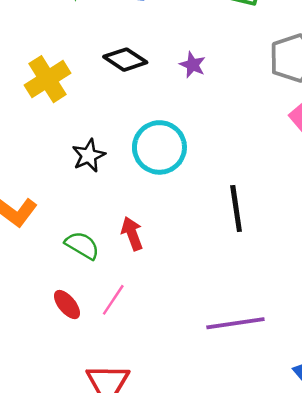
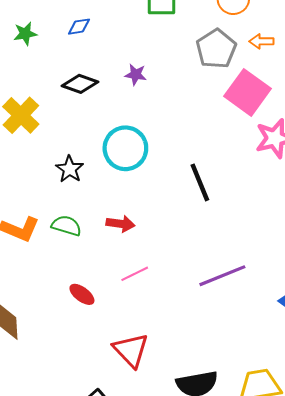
red arrow: (132, 234) -> (121, 224), turned 132
green semicircle: (82, 245) -> (66, 226), moved
pink line: (113, 300) -> (135, 274), moved, turned 44

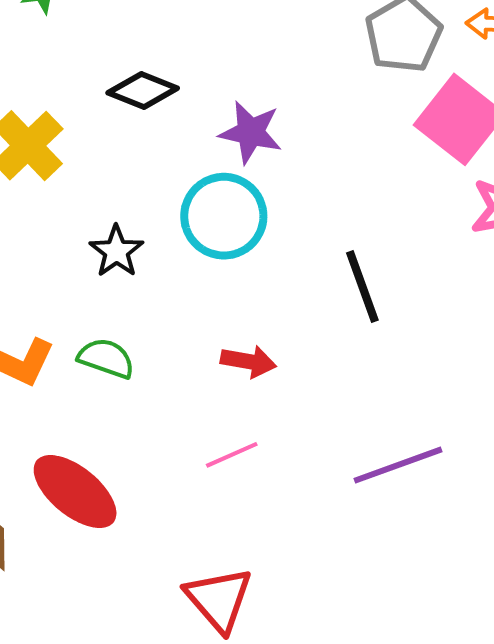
purple star: (136, 75) -> (251, 132), moved, size x1.5
red arrow: (121, 224) -> (248, 361), moved
red ellipse: (82, 294) -> (75, 492), moved, size x1.8

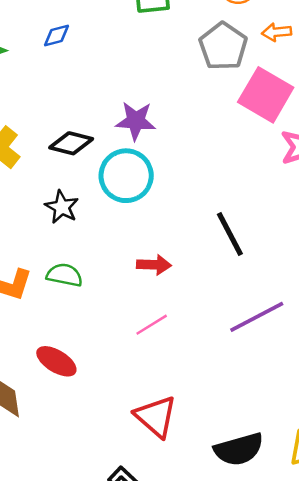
black diamond: (143, 91) -> (71, 143), moved
black line: (362, 287) -> (230, 234), moved
red ellipse: (75, 492) -> (56, 361), size x0.7

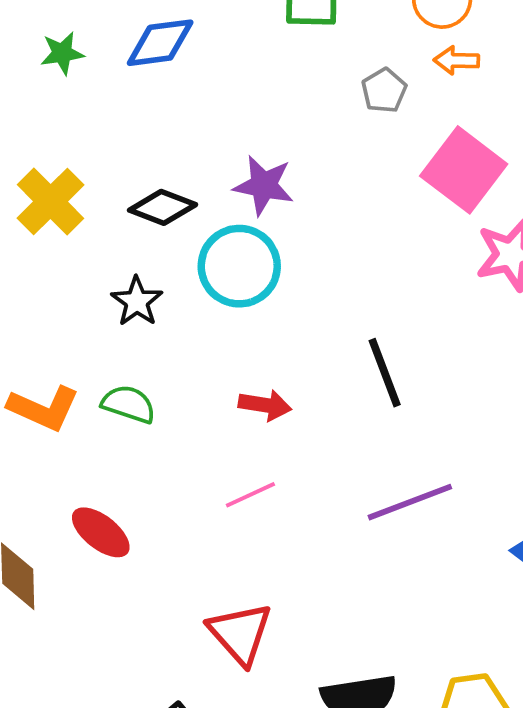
orange arrow: (276, 32) -> (456, 60), moved
blue diamond: (57, 36) -> (160, 43), size x1.6
gray pentagon: (223, 46) -> (384, 90), moved, size x0.6

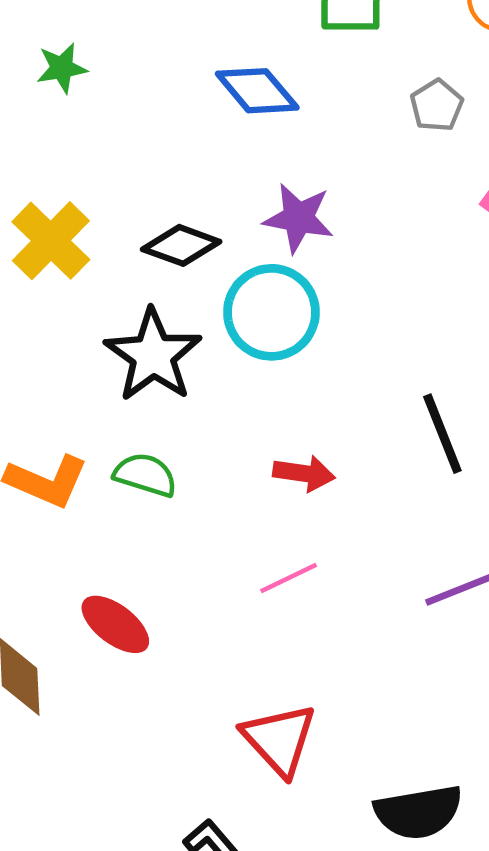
blue diamond: (160, 43) -> (257, 91), moved, turned 58
black star: (137, 301) -> (153, 355), size x1.6

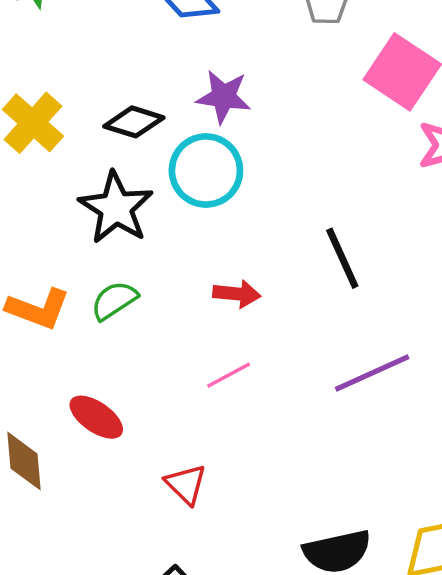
green semicircle: (145, 475) -> (114, 300), turned -48
red triangle: (279, 739) -> (186, 484), moved, size x0.7

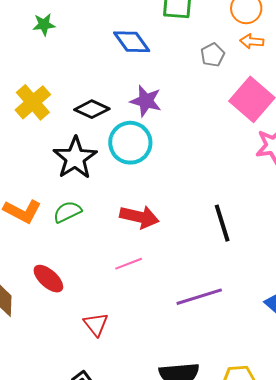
black line: (342, 258) -> (222, 223), moved
red arrow: (237, 294) -> (139, 217), size x1.4
purple line: (372, 373) -> (199, 297), moved

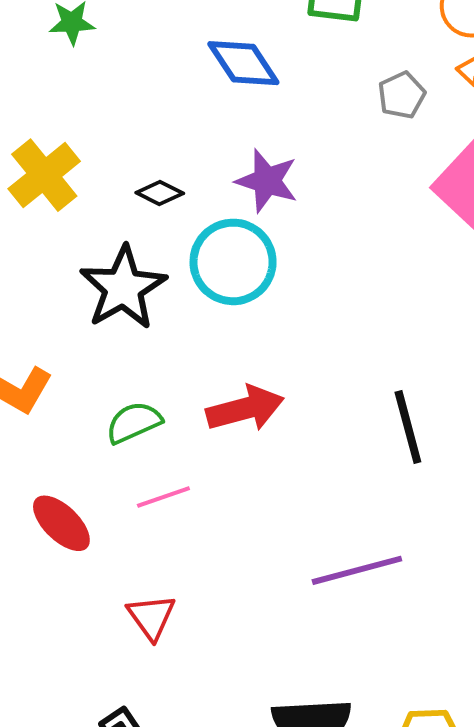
black diamond: (92, 109) -> (160, 193), size x0.7
green semicircle: (67, 212) -> (134, 423), moved
red arrow: (139, 217) -> (245, 409), turned -30
pink line: (129, 264) -> (163, 497), moved

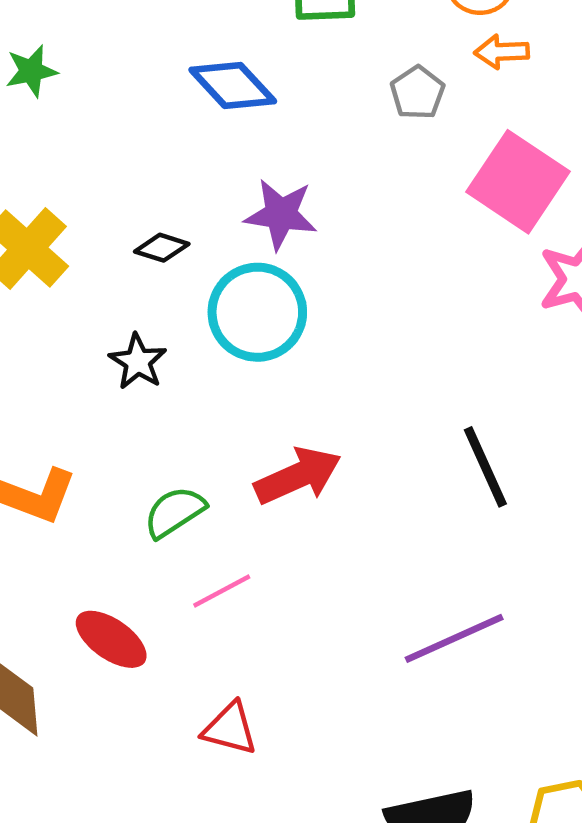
black star: (123, 288) -> (138, 362), size x0.6
red triangle: (151, 617) -> (230, 729), turned -30

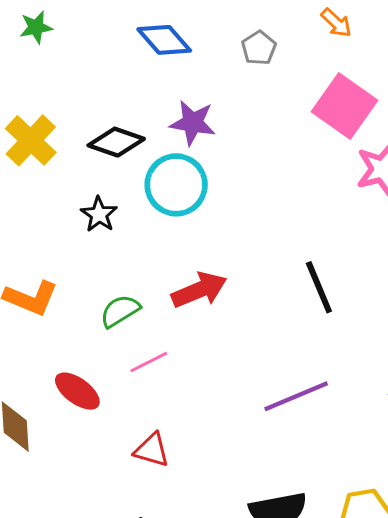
orange arrow: (502, 52) -> (336, 23), turned -136
gray pentagon: (417, 93) -> (259, 48), moved
black diamond: (162, 248) -> (116, 142), size x1.6

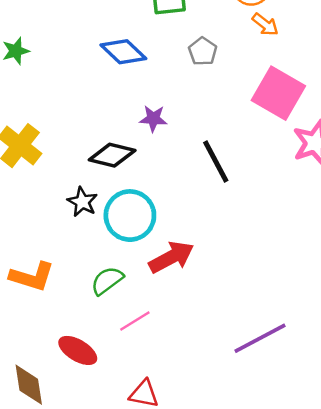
purple star: (193, 123) -> (153, 119), size x0.7
black diamond: (116, 142) -> (112, 155), moved
cyan circle: (176, 185) -> (130, 216), moved
black line: (319, 287) -> (216, 161), moved

